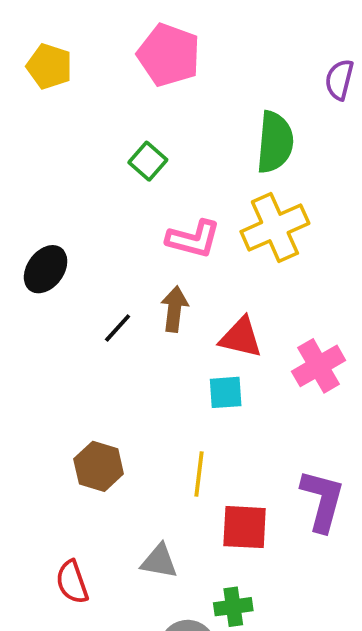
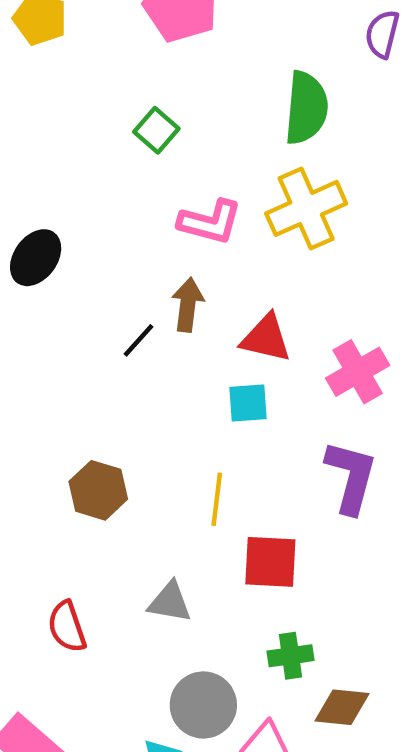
black line: (118, 328) -> (138, 340), moved
purple L-shape: (322, 500) -> (351, 477), moved
green cross: (233, 607) -> (291, 656), moved

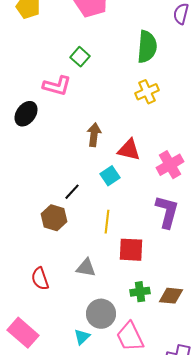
yellow cross: (306, 208) -> (147, 92), size x0.7
pink L-shape: (210, 222) -> (57, 86), moved
black line: (138, 340) -> (72, 192), moved
cyan square: (248, 403) -> (110, 176), moved, turned -30
brown diamond: (342, 707) -> (171, 296), moved

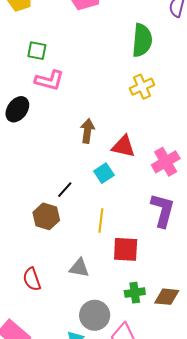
green square: (80, 57) -> (37, 51), moved, turned -30

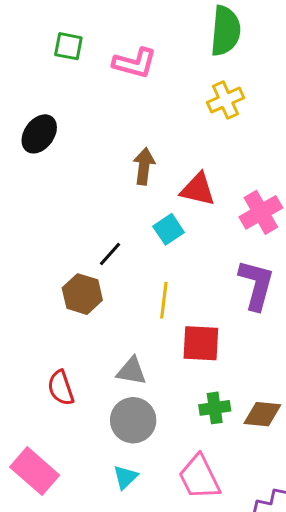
pink L-shape: (49, 80) -> (135, 63), moved
gray circle: (95, 315) -> (133, 420), moved

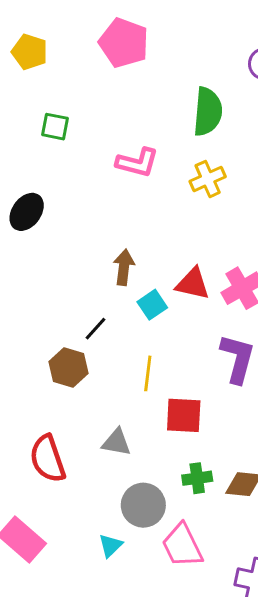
pink L-shape: (135, 63) -> (137, 163), moved
brown arrow: (144, 166) -> (124, 267), moved
red triangle: (198, 189) -> (193, 284), moved
red semicircle: (61, 388) -> (48, 459), size x1.4
gray circle: (133, 420) -> (143, 505), moved

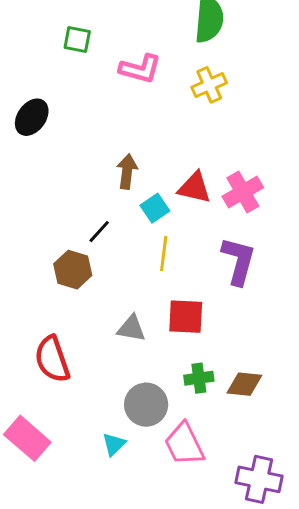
green square: (55, 127) -> (77, 39), moved
yellow line: (148, 373) -> (164, 254), moved
gray triangle: (116, 442) -> (131, 328), moved

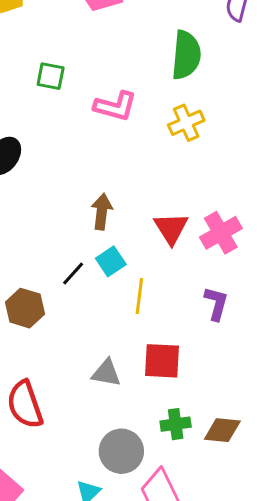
red triangle: (194, 188) -> (171, 228), turned 45
cyan square: (155, 208) -> (111, 261), moved
purple L-shape: (238, 261) -> (216, 304), size x0.7
brown hexagon: (73, 270) -> (25, 308), moved

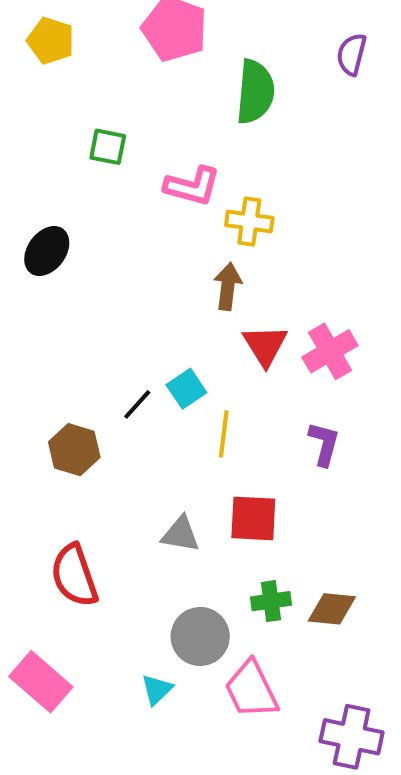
green semicircle: (186, 55) -> (255, 92), moved
yellow cross: (186, 123) -> (249, 222), moved, turned 32
brown arrow: (102, 212) -> (228, 286), moved

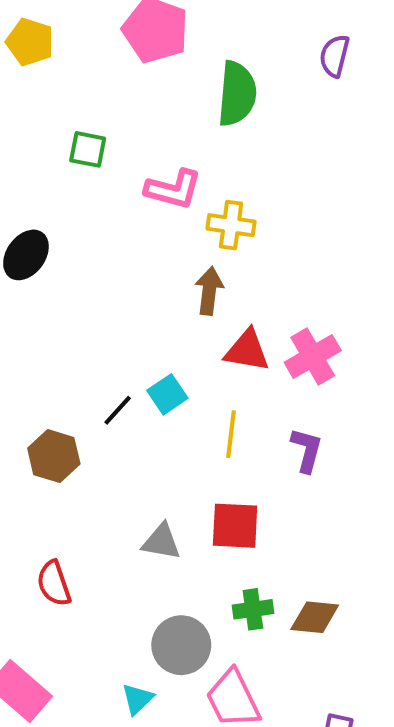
red triangle: (265, 345) -> (247, 351), turned -48
yellow line: (224, 434) -> (231, 434), moved
red semicircle: (74, 576) -> (54, 583), size x0.7

